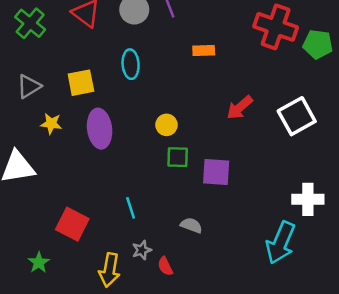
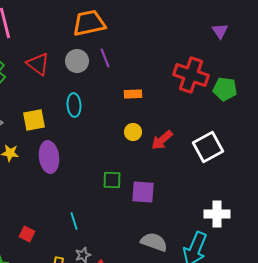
yellow circle: (167, 125) -> (133, 132), moved
red square: (72, 224) -> (27, 234), size x0.6
gray semicircle: (191, 225) -> (154, 242), moved, size x1.5

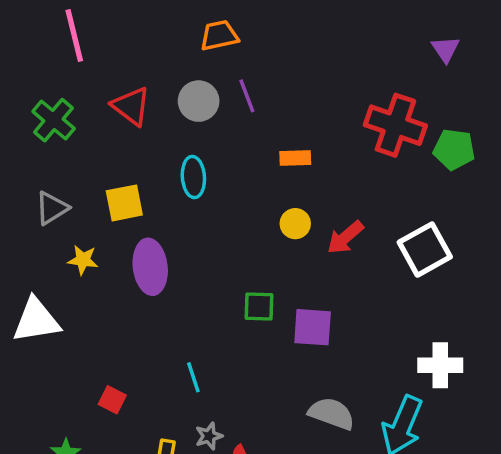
orange trapezoid: (89, 23) -> (219, 35), size x0.7

